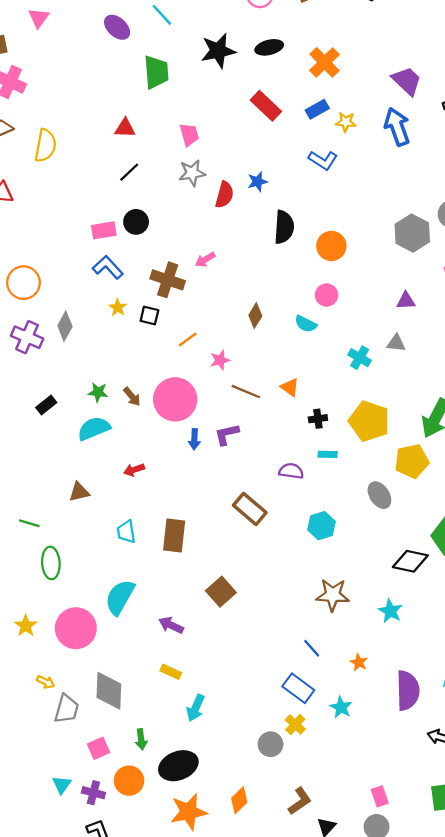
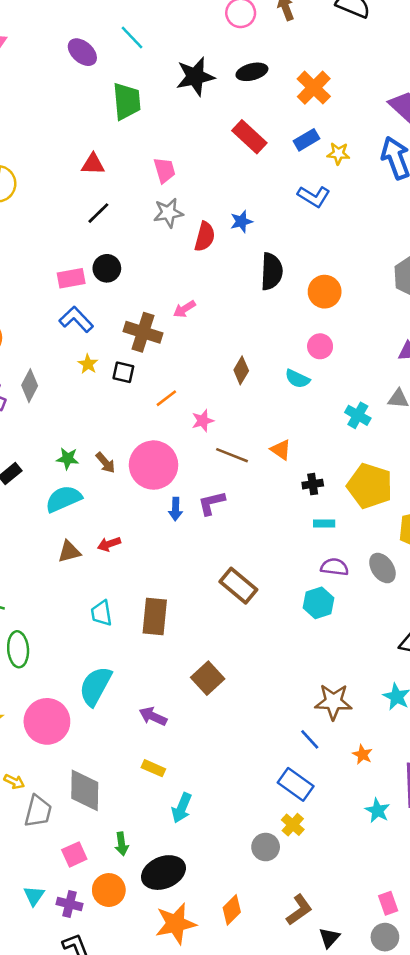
purple semicircle: (291, 471) -> (334, 567), moved
brown triangle: (79, 492) -> (69, 552), moved
brown star: (333, 595) -> (333, 702), moved
cyan star: (341, 707) -> (377, 811), moved

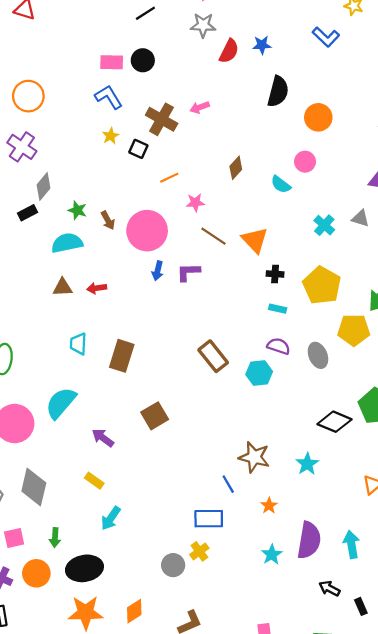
gray diamond: (30, 386) -> (43, 186), moved
orange triangle: (281, 450) -> (255, 240), size x1.5
brown rectangle: (238, 586) -> (213, 356), moved
blue rectangle: (296, 784) -> (209, 519), turned -48

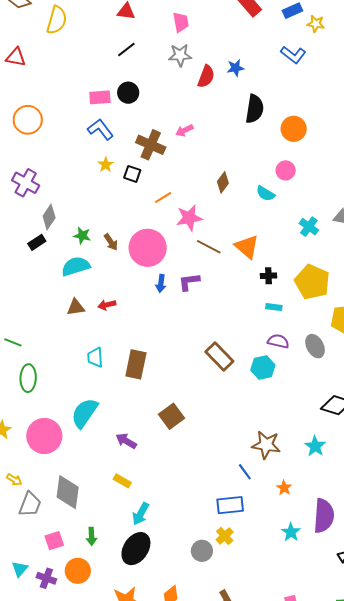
orange circle: (28, 96) -> (28, 120), moved
pink star: (195, 203) -> (189, 218), size x1.5
black ellipse: (84, 568) -> (136, 549), moved, turned -40

